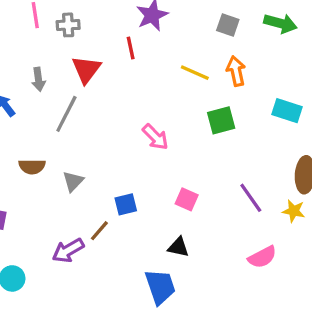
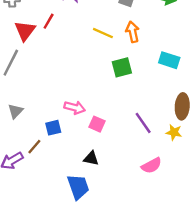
red line: (131, 48) -> (49, 21), moved, turned 42
pink arrow: (155, 137) -> (75, 108), moved, turned -30

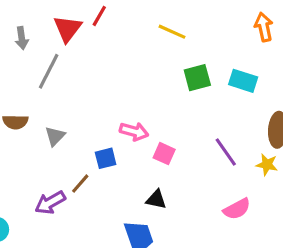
orange arrow: (133, 32) -> (264, 27), moved
cyan rectangle: (169, 60) -> (243, 81), moved

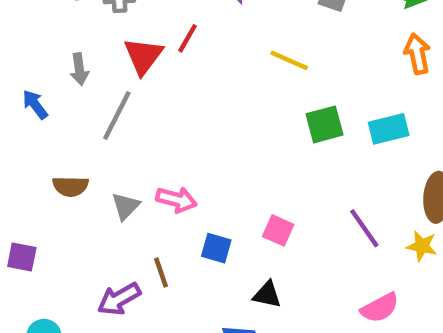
cyan rectangle: (243, 81) -> (389, 129), turned -32
pink arrow: (134, 131) -> (177, 200), moved
blue square: (106, 158) -> (216, 248), moved, turned 30
brown line: (80, 184) -> (161, 272), turned -60

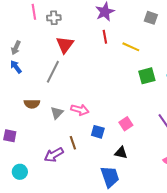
red line: (188, 38) -> (105, 37), moved, turned -40
gray arrow: (79, 69) -> (16, 48), moved, turned 32
pink square: (278, 230) -> (126, 124), turned 32

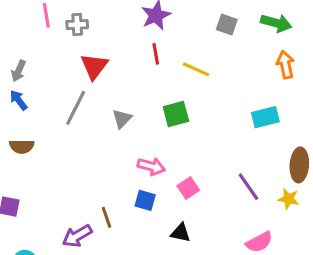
green square: (147, 76) -> (176, 114), moved
brown semicircle: (32, 104) -> (22, 146), moved
pink arrow: (80, 110) -> (151, 166), moved
gray triangle: (57, 113) -> (122, 119), moved

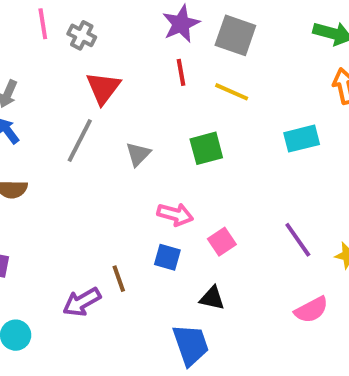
gray cross: (77, 25) -> (82, 35), turned 30
gray square: (227, 25) -> (235, 35), moved, size x1.5
cyan rectangle: (265, 117) -> (302, 139), moved

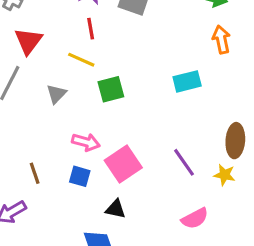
yellow line: (232, 92) -> (81, 60), moved
pink square: (222, 242) -> (123, 164), size x1.6
brown line: (119, 279) -> (35, 173), moved

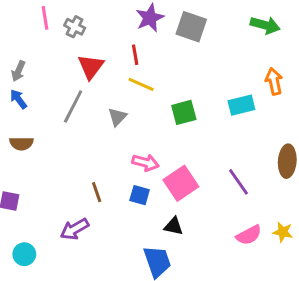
red line: (91, 29) -> (135, 55), moved
orange arrow: (221, 39) -> (274, 81), moved
green square: (111, 89) -> (184, 112), moved
yellow star: (224, 175) -> (283, 232), moved

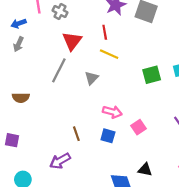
blue arrow: (18, 99) -> (19, 24), moved, turned -72
green square: (184, 112) -> (152, 75), moved
pink square: (181, 183) -> (138, 127), size x0.6
black triangle: (174, 226) -> (145, 170), moved

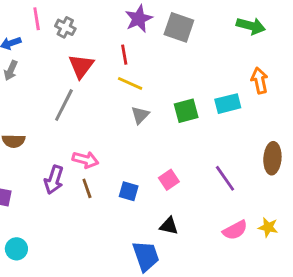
gray triangle: (92, 78) -> (140, 115), moved
pink arrow: (112, 112) -> (85, 160), moved
purple arrow: (60, 161) -> (54, 180), moved, turned -42
black triangle: (145, 170) -> (169, 226), moved

